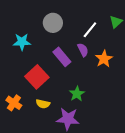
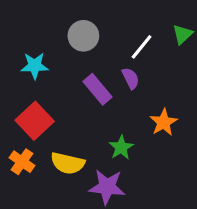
orange star: (104, 59) -> (164, 122), moved
red square: (37, 77) -> (35, 121), moved
yellow semicircle: (43, 104) -> (68, 163), size x1.5

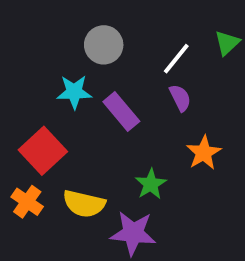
cyan star: (35, 66) -> (74, 92), moved
purple semicircle: (131, 78) -> (180, 98), moved

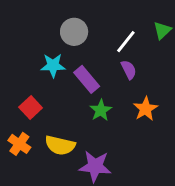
red square: (43, 151) -> (31, 107), size x0.7
green star: (151, 184) -> (101, 110), moved

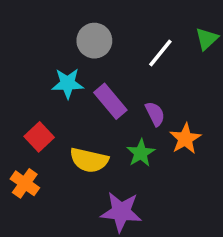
purple semicircle: (129, 70) -> (155, 114), moved
green star: (101, 110) -> (141, 153), moved
yellow semicircle: (60, 145) -> (89, 160), moved

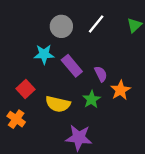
white line: (160, 53) -> (96, 24), moved

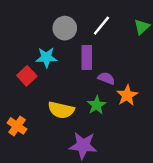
purple rectangle: (72, 66) -> (87, 57), moved, turned 40
purple semicircle: (101, 74) -> (106, 78), turned -42
red square: (25, 89) -> (27, 76), moved

